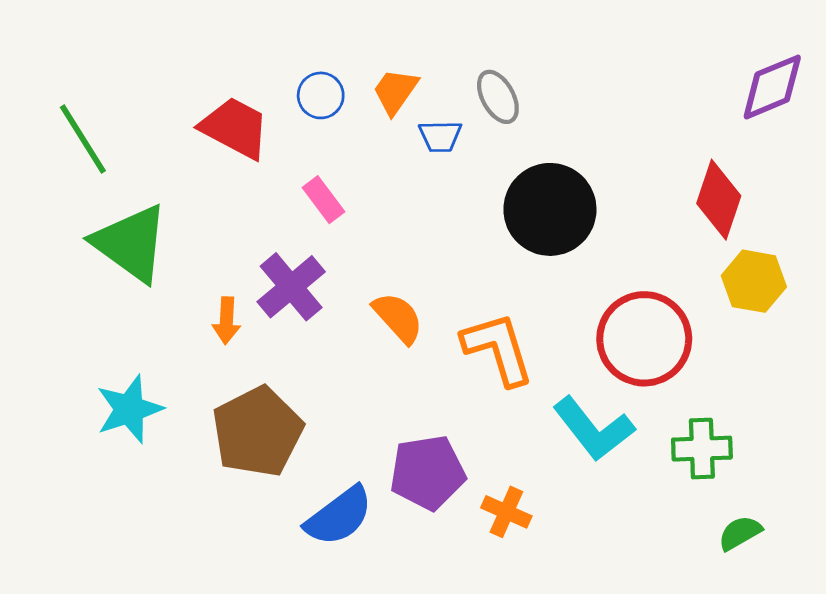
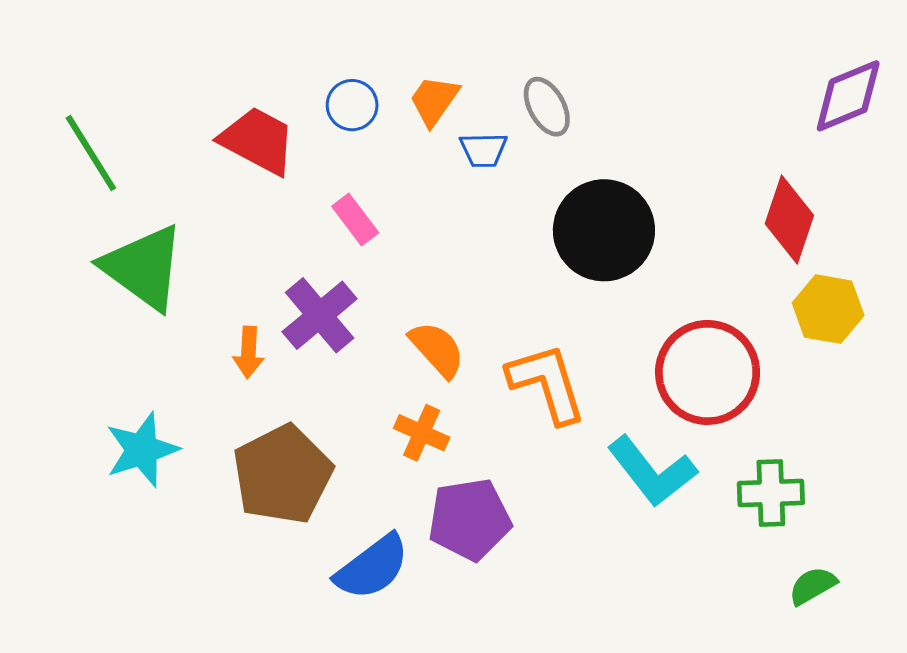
orange cross: (506, 512) -> (422, 433), moved

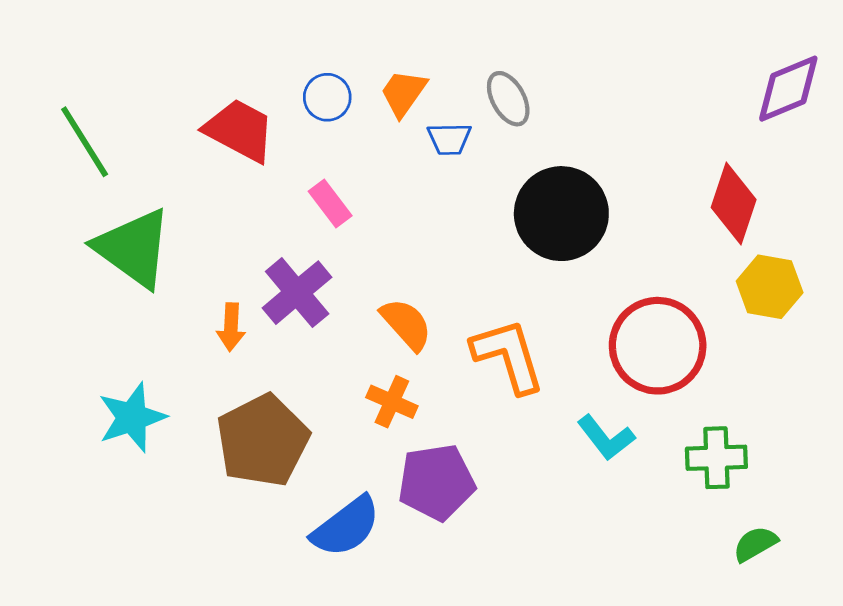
cyan L-shape: (652, 471) -> (606, 438), size x0.7

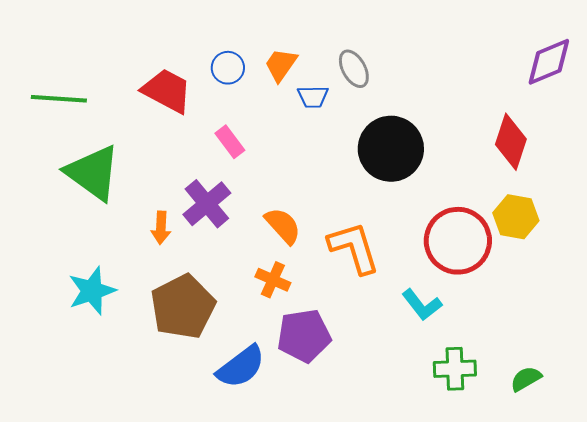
green line: (85, 142) -> (59, 99), turned -54
yellow hexagon: (770, 287) -> (516, 217), moved
green cross: (716, 458) -> (455, 369), moved

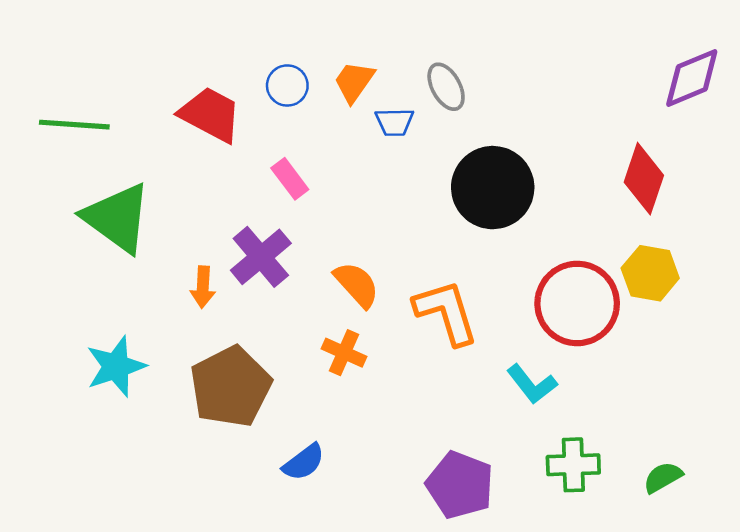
purple pentagon: (304, 336) -> (460, 485), moved, turned 30
blue semicircle: (241, 367) -> (304, 462), size x0.7

